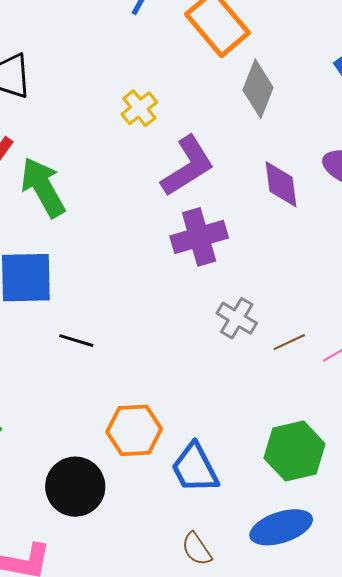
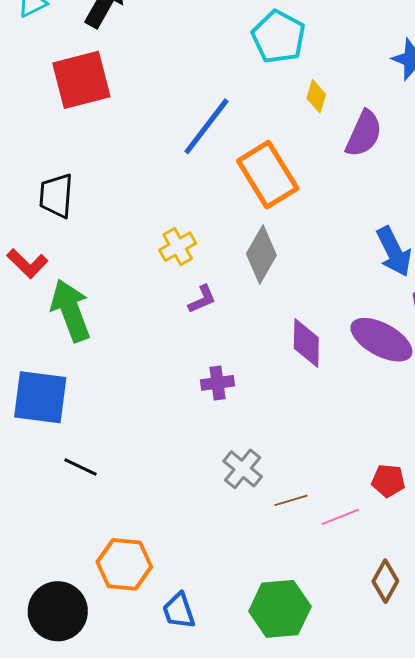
gray diamond: (258, 89) -> (261, 255), moved
purple L-shape: (188, 166) -> (202, 299), moved, size x0.5
purple cross: (199, 237) -> (217, 383), size x0.6
blue trapezoid: (195, 468) -> (179, 611), size x0.7

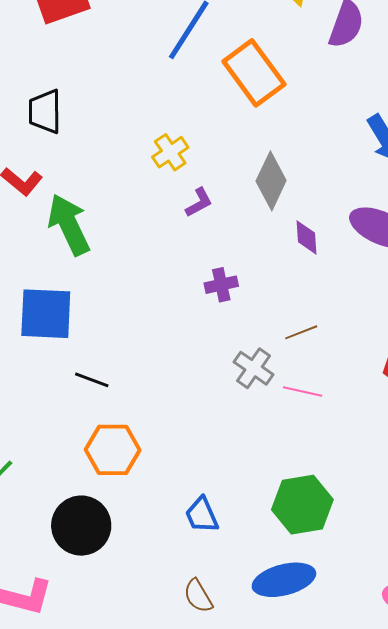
gray diamond: (261, 255) -> (271, 181), moved
purple diamond: (306, 343) -> (307, 237), size x0.7
brown line: (291, 500) -> (301, 332), moved
pink line: (340, 517) -> (303, 391), moved, turned 39
orange hexagon: (124, 564) -> (113, 450), moved

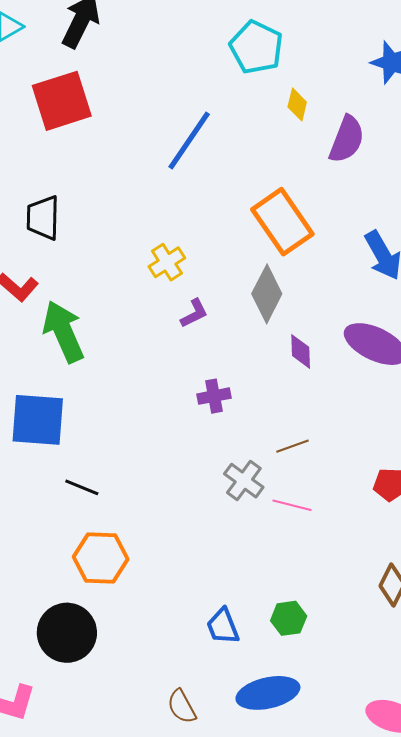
orange rectangle: (254, 73) -> (282, 222), moved
green hexagon: (302, 505) -> (289, 618), size x0.6
blue trapezoid: (202, 515) -> (223, 626), moved

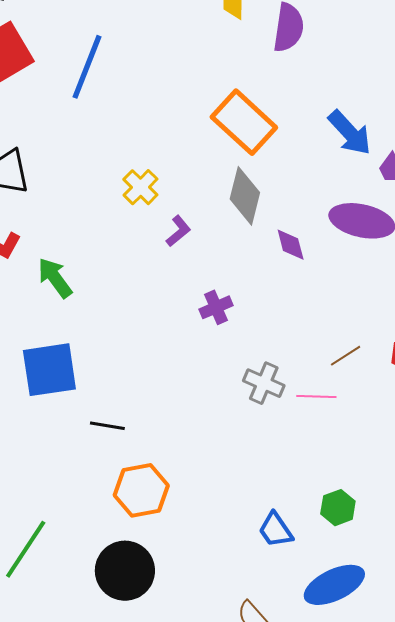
blue line: (189, 141) -> (87, 67), moved
green arrow: (63, 332) -> (55, 278), size x0.7
brown line: (293, 446) -> (346, 356), moved

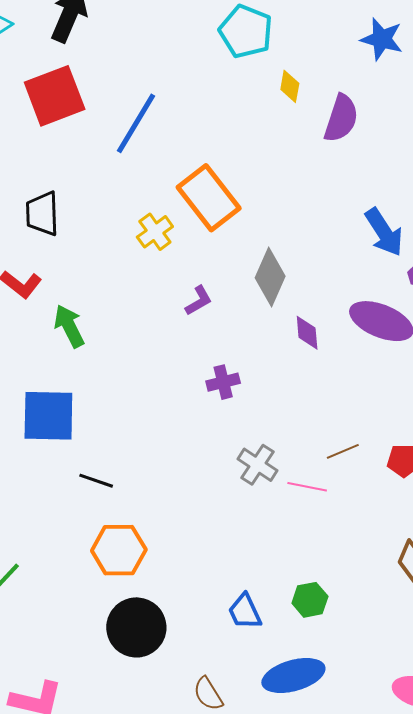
orange rectangle: (244, 122) -> (209, 198), moved
yellow cross: (140, 187) -> (155, 232), moved
black circle: (125, 571) -> (136, 627), moved

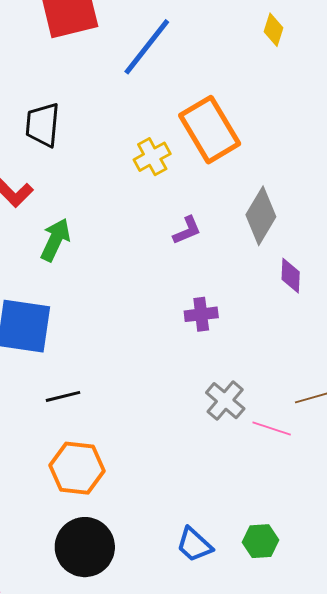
yellow diamond: (290, 86) -> (274, 30), moved
green arrow: (69, 326) -> (55, 240), turned 45
black line: (96, 481) -> (63, 396), turned -40
blue trapezoid: (245, 612) -> (194, 545), turned -30

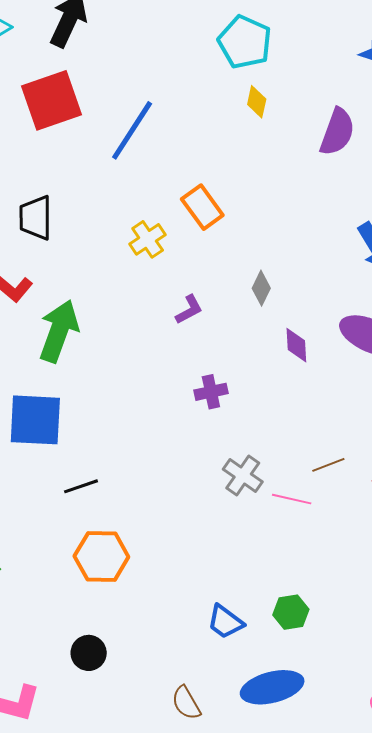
orange rectangle: (210, 130) -> (202, 207), size x0.7
gray diamond: (261, 216) -> (261, 288), size x0.6
green arrow: (55, 240) -> (59, 331), size x1.4
black circle: (85, 547) -> (89, 653), moved, size x0.6

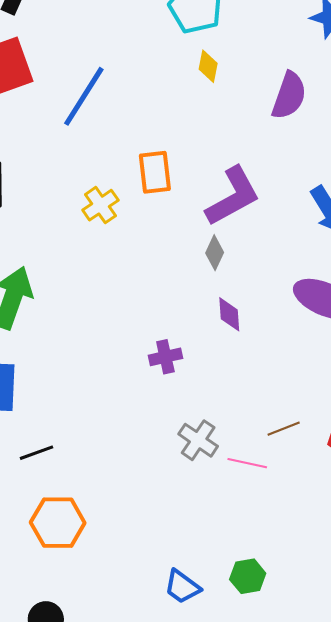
orange rectangle: (202, 207) -> (155, 172), turned 30
purple L-shape: (189, 310) -> (233, 196), moved, size x2.0
purple diamond: (296, 345) -> (229, 314), moved

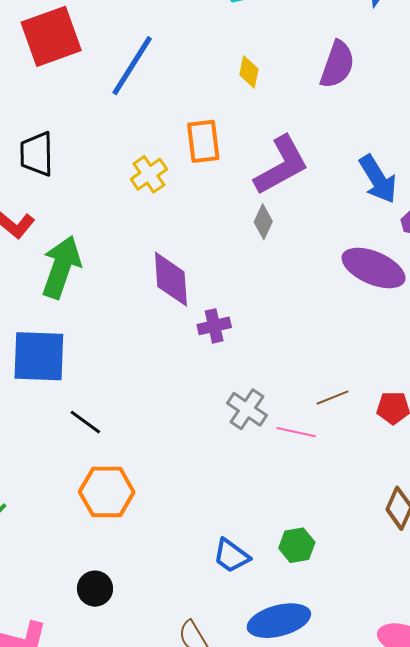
yellow diamond: (208, 66) -> (249, 72), moved
purple diamond: (229, 314) -> (171, 279), moved, size x1.6
black line: (36, 453) -> (85, 422), turned 56

